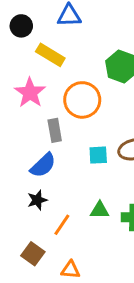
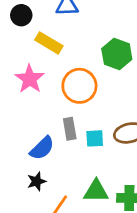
gray rectangle: (55, 130) -> (70, 129), moved
green triangle: (100, 210) -> (96, 191), size x1.4

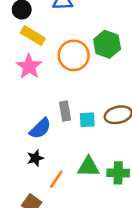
yellow rectangle: (49, 43) -> (33, 36), moved
orange circle: (79, 86) -> (74, 55), moved

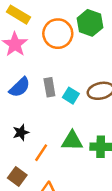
cyan square: (87, 120) -> (71, 96), turned 35
blue semicircle: (40, 128) -> (20, 87), moved

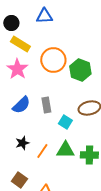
green hexagon: (90, 23) -> (80, 70), moved
cyan square: (71, 96) -> (65, 122), moved
orange line: (41, 153) -> (42, 151), moved

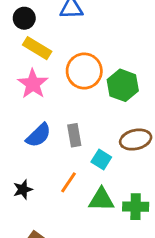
black star: (22, 143) -> (23, 189), moved
orange line: (42, 151) -> (68, 182), moved

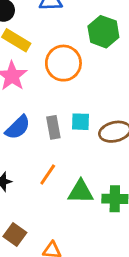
green hexagon: (123, 85) -> (103, 32), moved
cyan square: (101, 160) -> (81, 122), moved, turned -30

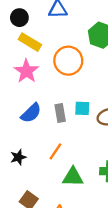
green triangle: (81, 192) -> (73, 177), moved

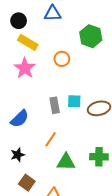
orange circle: (68, 61) -> (62, 59), size x0.6
blue semicircle: (31, 113) -> (20, 119), moved
black star: (18, 157) -> (18, 155), moved

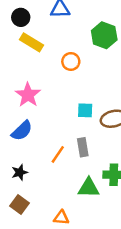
pink star: (25, 68) -> (28, 95), moved
gray rectangle: (55, 105) -> (83, 147), moved
green triangle: (66, 162) -> (89, 188), moved
brown square: (27, 183) -> (20, 205), moved

